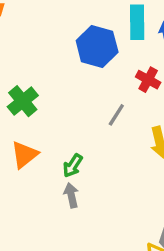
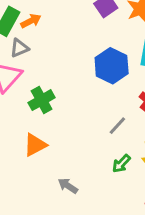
green arrow: (73, 166) -> (121, 164), moved
gray arrow: (71, 195) -> (68, 186), turned -54

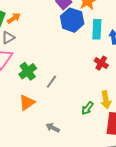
blue hexagon: (112, 66) -> (72, 20), moved
gray line: (117, 126) -> (51, 82), moved

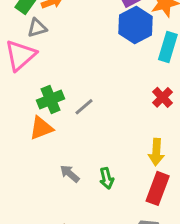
green cross: (28, 71) -> (51, 100), moved
green arrow: (87, 108) -> (107, 178), moved, turned -64

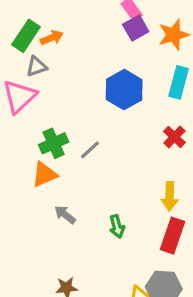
blue hexagon: (136, 25) -> (124, 90), moved
gray arrow: (70, 174) -> (65, 215), moved

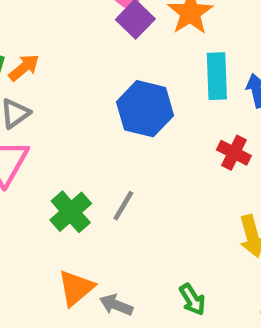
orange triangle: (45, 174) -> (76, 288), moved

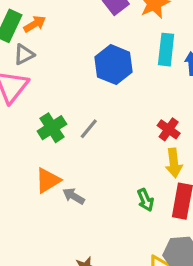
red cross: (234, 153) -> (169, 129), moved
green arrow: (192, 300) -> (146, 200), moved

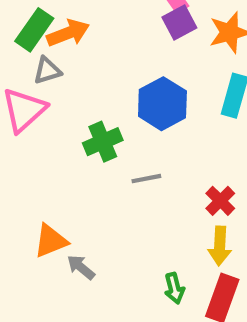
orange arrow: (35, 24) -> (68, 33), size x1.4
green cross: (52, 128) -> (103, 142), moved
gray line: (89, 129) -> (146, 179), moved, turned 30

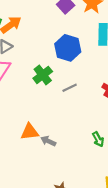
orange triangle: (51, 241) -> (30, 132), turned 30

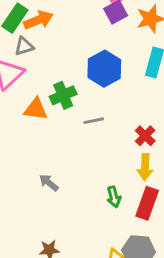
orange triangle: (30, 132) -> (36, 109), moved

